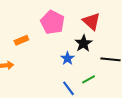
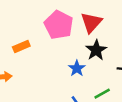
red triangle: (91, 21) -> (91, 22), moved, turned 30

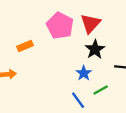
blue star: (77, 68) -> (84, 73), moved

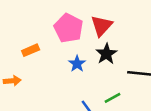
blue star: (84, 73) -> (77, 64), moved

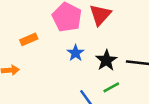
black star: (106, 54) -> (106, 60), moved

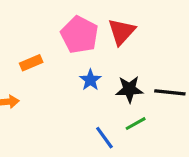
black star: (106, 60) -> (129, 89), turned 30

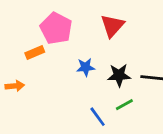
pink pentagon: (79, 35) -> (56, 28), moved
blue star: (90, 80) -> (86, 67), turned 30

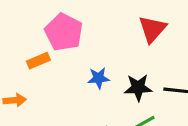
red triangle: (112, 26) -> (152, 29), moved

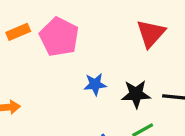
orange rectangle: (38, 61) -> (18, 32), moved

